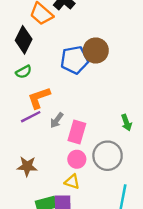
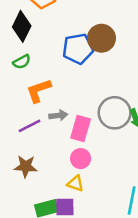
purple line: (31, 117) -> (30, 126), moved
gray arrow: (57, 120) -> (58, 115), turned -133
gray circle: (108, 156) -> (115, 113), moved

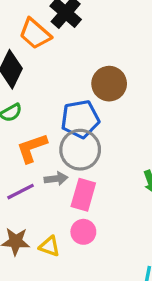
blue pentagon: (78, 49) -> (80, 119), moved
gray circle: (115, 113) -> (80, 150), moved
yellow triangle: (75, 183) -> (50, 246), moved

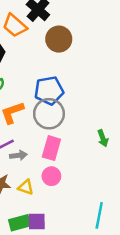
brown circle: (109, 84) -> (59, 39), moved
gray arrow: (56, 179) -> (18, 155), moved

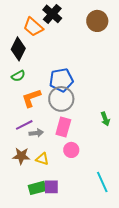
brown circle: (59, 39) -> (97, 21), moved
pink circle: (51, 176) -> (71, 150), moved
cyan line: (99, 215) -> (102, 182), turned -35

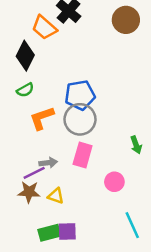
purple line: (24, 125) -> (34, 173), moved
pink circle: (71, 150) -> (114, 182), moved

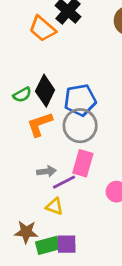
black diamond: (25, 56) -> (45, 91), moved
purple line: (34, 173) -> (64, 182), moved
brown star: (29, 192) -> (26, 232), moved

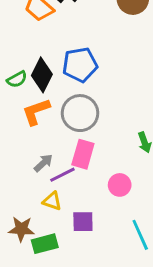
blue pentagon: (80, 100) -> (80, 65), moved
gray arrow: (46, 171) -> (43, 163), turned -36
purple square: (67, 244) -> (83, 222), moved

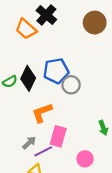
orange L-shape: (36, 112) -> (42, 113), moved
gray circle: (80, 113) -> (71, 85), moved, size x0.7

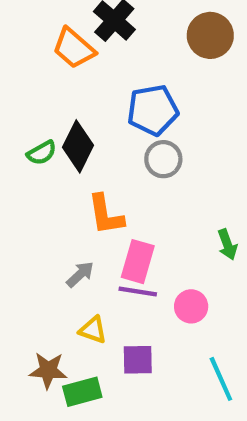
blue pentagon: (56, 71) -> (153, 110), moved
orange L-shape: (42, 113) -> (106, 215), turned -80
purple line: (43, 151) -> (138, 291), moved, turned 36

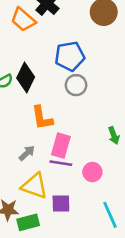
yellow triangle: (93, 330) -> (34, 186), size x1.6

